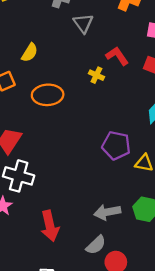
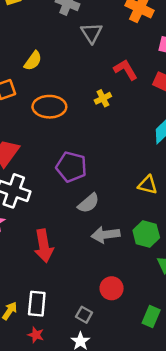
yellow cross: (96, 75) -> (103, 98), moved, turned 35
purple pentagon: (116, 146) -> (71, 167), moved
gray semicircle: (96, 245) -> (89, 203), moved

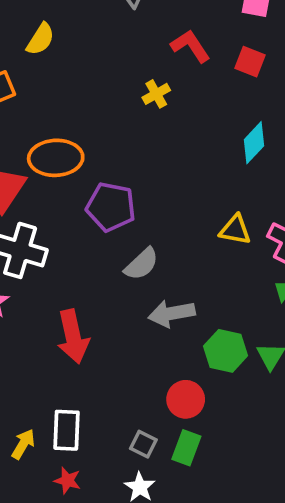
orange ellipse: (49, 107) -> (56, 158), moved
green hexagon: (146, 234) -> (226, 351), moved
green rectangle: (151, 316) -> (186, 448), moved

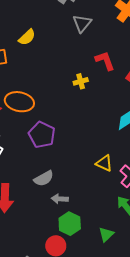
gray semicircle: (142, 264) -> (44, 178), moved
gray arrow: (172, 313) -> (60, 199), size x0.7
green hexagon: (226, 351) -> (70, 224), moved

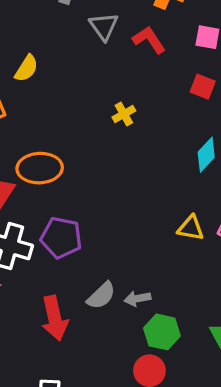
red L-shape: (105, 61) -> (149, 40), moved
purple pentagon: (42, 135) -> (61, 238), moved
gray semicircle: (44, 178) -> (101, 296), moved

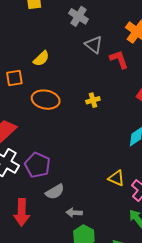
gray triangle: (104, 26) -> (94, 45), turned -30
orange ellipse: (40, 168) -> (46, 100), moved
gray semicircle: (101, 296) -> (55, 192), moved

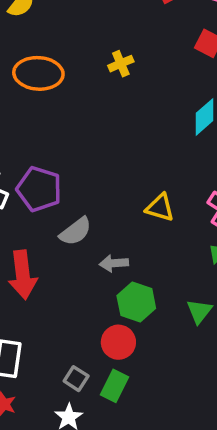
yellow triangle: (116, 178) -> (160, 208), moved

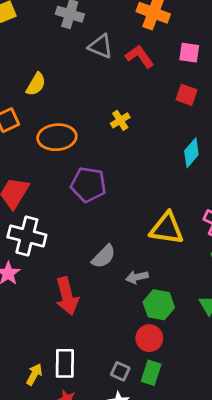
purple pentagon: (39, 189) -> (88, 185), moved
yellow triangle: (160, 208) -> (167, 228), size x1.5

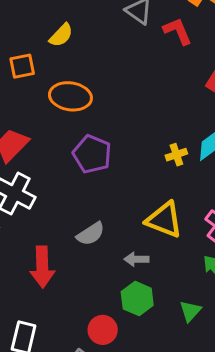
yellow cross: (120, 120) -> (176, 155), moved
gray arrow: (137, 277) -> (136, 259), moved
red circle: (149, 338) -> (103, 330), moved

